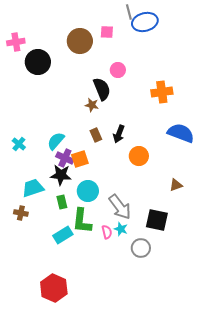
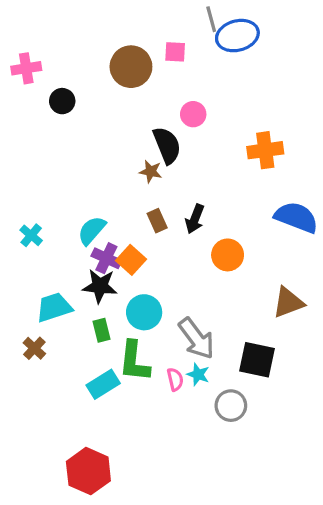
black circle: (38, 62) -> (62, 101), size x0.6
orange square: (80, 159) -> (131, 260), turned -30
brown triangle: (176, 185) -> (288, 302), size x1.5
brown cross: (21, 213) -> (34, 348), turned 32

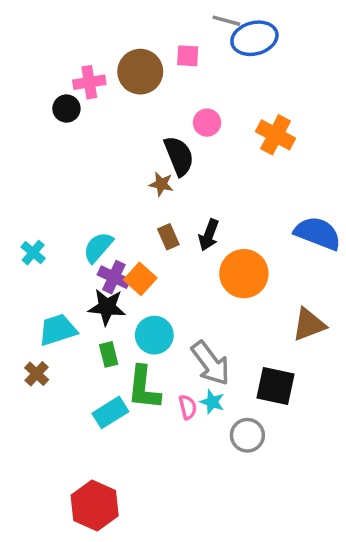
gray line: (211, 19) -> (226, 21), turned -60
pink cross: (26, 68) -> (89, 82), moved
orange cross: (265, 150) -> (276, 135), moved, turned 36
orange circle: (228, 255) -> (244, 274), size x1.4

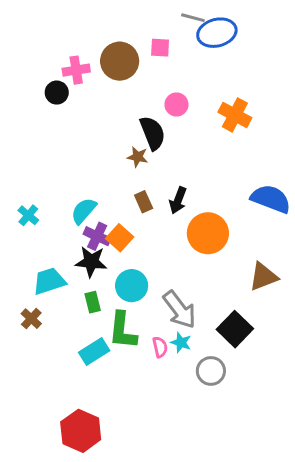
black square: (276, 386) -> (235, 329), turned 32

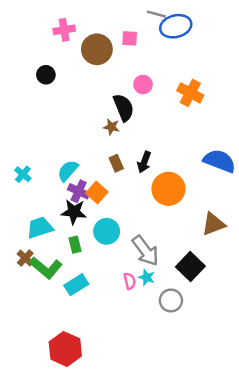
pink cross: (76, 70) -> (64, 30), moved
green L-shape: (123, 331) -> (46, 268), moved, turned -56

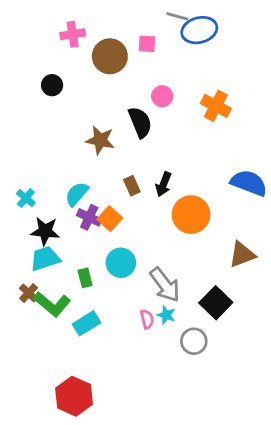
brown star: (111, 127) -> (100, 140), moved, size x1.5
black star: (74, 212) -> (45, 231), moved

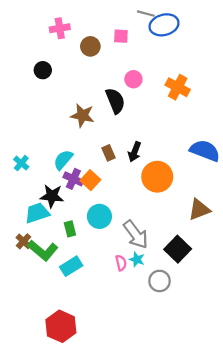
brown circle: (110, 56) -> (90, 46), size x0.7
black star: (45, 231) -> (52, 196), moved

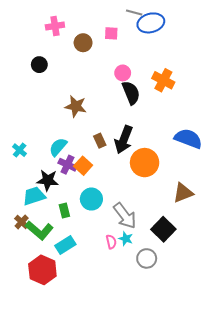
black semicircle: (115, 101) -> (131, 93), moved
black arrow: (135, 152) -> (124, 140), size x1.5
red hexagon: (61, 326) -> (42, 270), moved

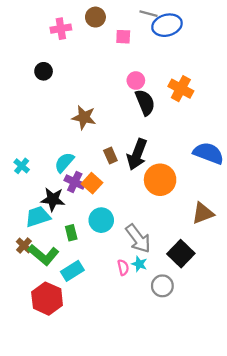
brown circle: (83, 43) -> (95, 17), moved

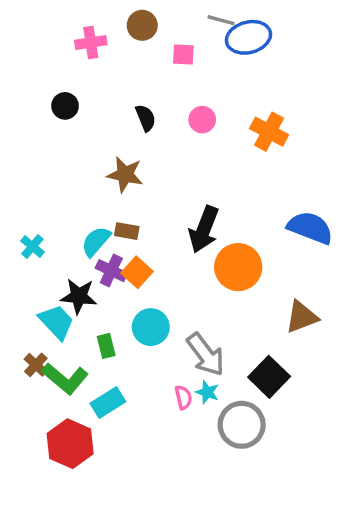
black semicircle: (145, 102) -> (146, 118), moved, size x0.7
brown rectangle: (110, 156) -> (127, 231), moved, turned -56
cyan trapezoid: (38, 217) -> (56, 322), turned 65
gray circle: (162, 286) -> (242, 425), size x1.4

